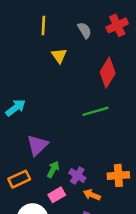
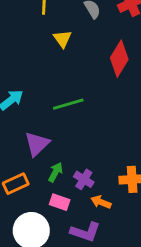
green line: (95, 111) -> (68, 104), moved
pink rectangle: (57, 195) -> (60, 202), turned 49

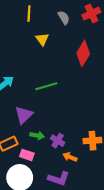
green arrow: (55, 172) -> (37, 135), turned 72
pink rectangle: (60, 202) -> (27, 155), moved

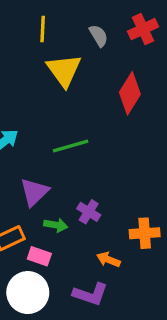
yellow triangle: (42, 39) -> (64, 70), size x1.6
purple cross: (58, 141) -> (89, 212), moved

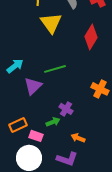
purple triangle: (34, 192) -> (33, 86), moved
green arrow: (56, 225) -> (53, 122), moved, turned -32
orange cross: (145, 233) -> (100, 89), moved, turned 30

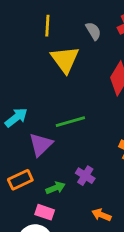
green arrow: (53, 122) -> (55, 188), moved
orange rectangle: (18, 125) -> (20, 180), moved

